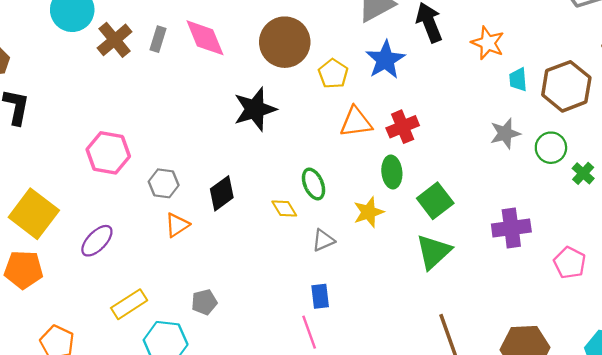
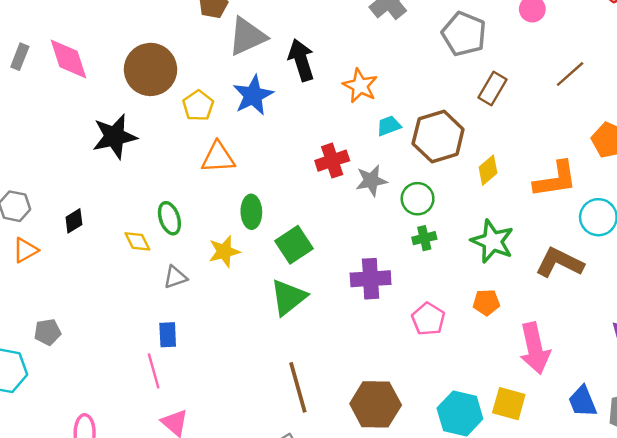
cyan trapezoid: (518, 80) -> (389, 126), turned 70
red cross: (403, 127) -> (332, 161), moved
green cross: (583, 173) -> (424, 238), moved, turned 30
black diamond: (222, 193) -> (74, 221), size x0.7

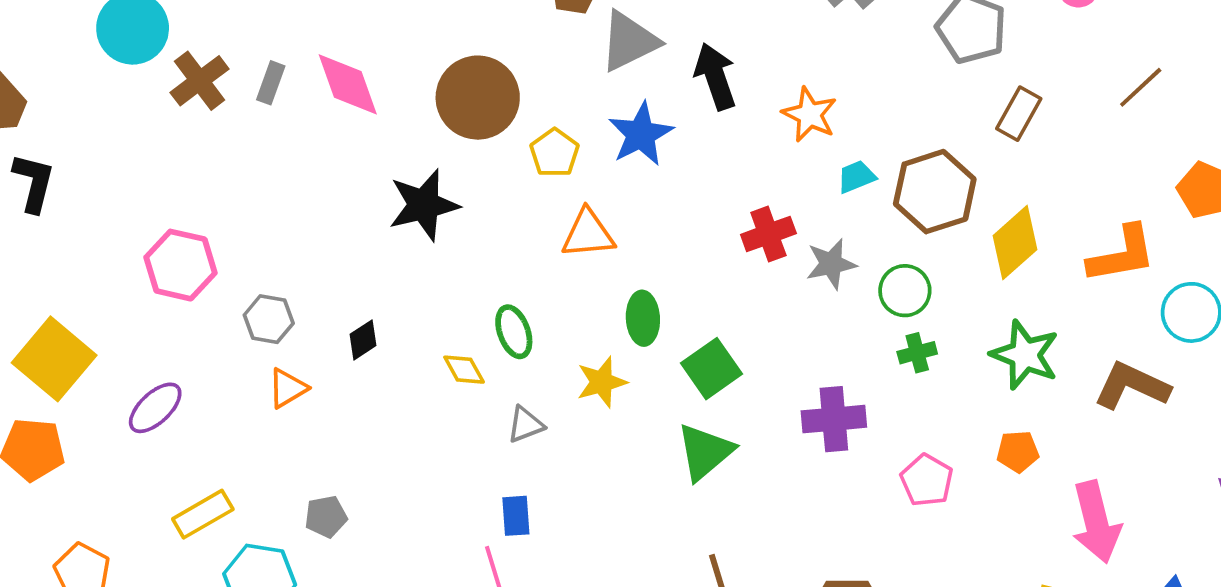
yellow diamond: (488, 170) -> (1015, 243), size x1.5

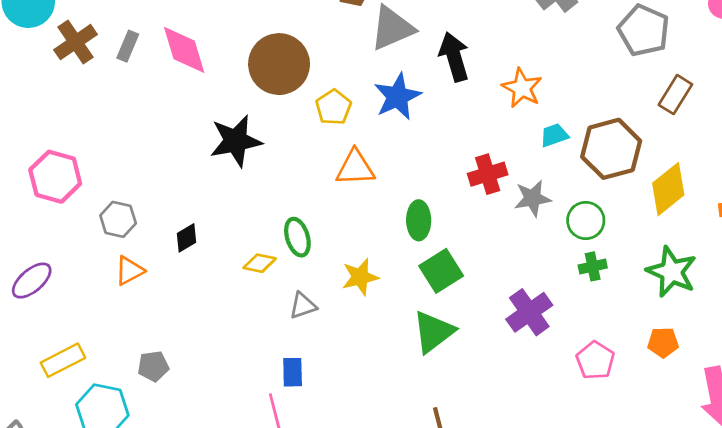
green ellipse: (643, 318) -> (419, 220), moved
yellow diamond: (464, 370) -> (260, 263), turned -52
purple cross: (834, 419) -> (529, 312), turned -33

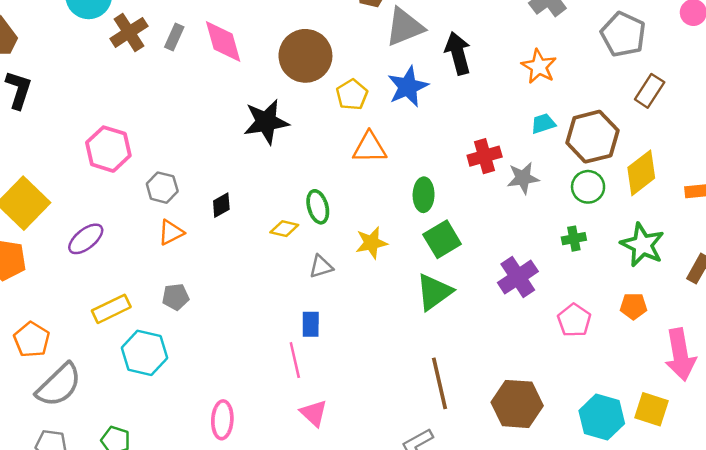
orange star: (522, 88) -> (539, 66), moved
green circle: (586, 220) -> (588, 187), moved
gray pentagon: (153, 366) -> (176, 297), moved

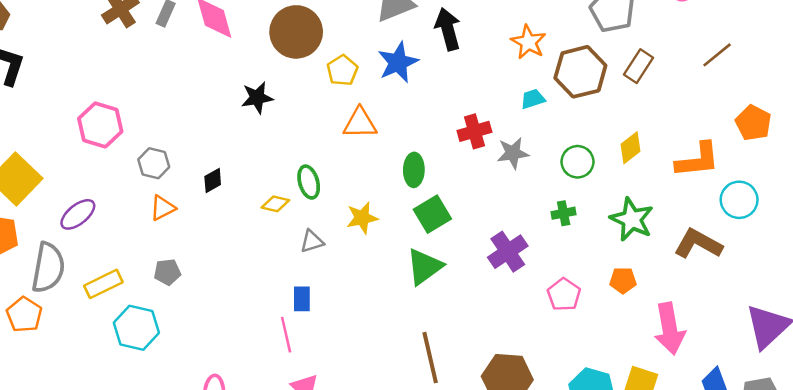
black star: (266, 122) -> (257, 98), size x0.7
brown hexagon: (592, 137) -> (580, 72), moved
yellow diamond: (641, 173) -> (630, 148), size x0.7
gray semicircle: (59, 385) -> (48, 268), moved, turned -36

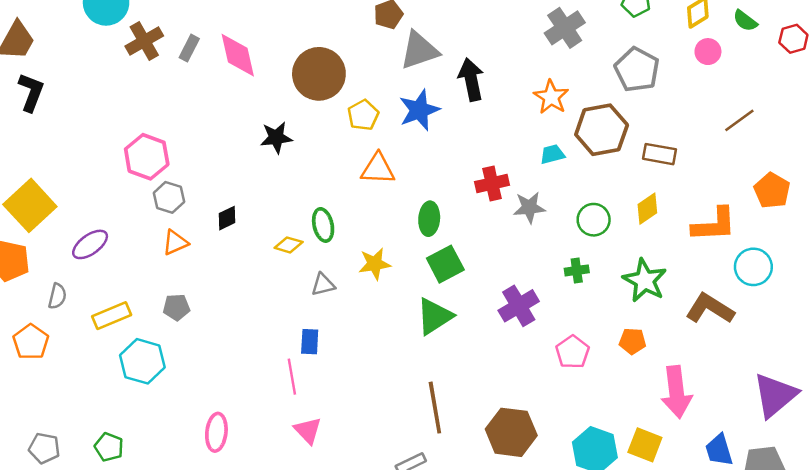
brown rectangle: (639, 66) -> (660, 154), moved, turned 64
pink hexagon: (100, 125) -> (147, 157), moved
gray semicircle: (48, 268) -> (57, 296), size x0.5

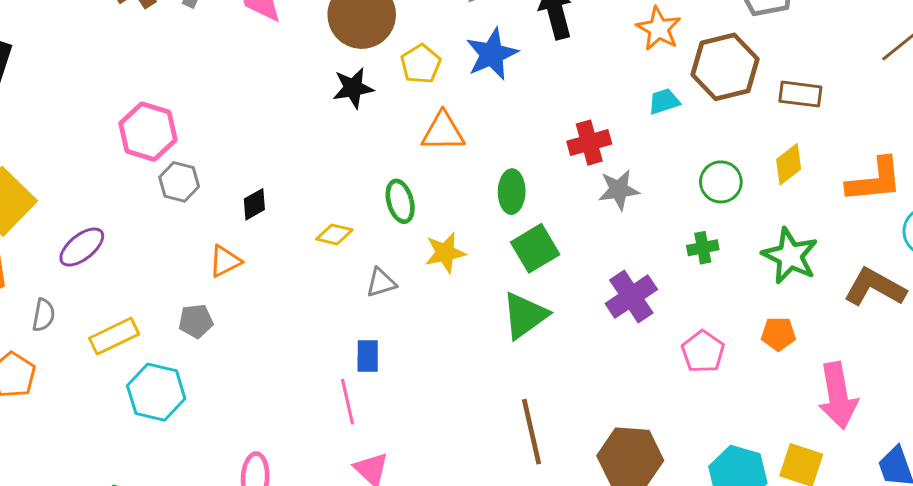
black star: (276, 138) -> (353, 88), moved
gray star: (529, 207) -> (619, 190), moved
green ellipse: (323, 225) -> (400, 201), moved
orange triangle: (175, 243) -> (225, 261), moved

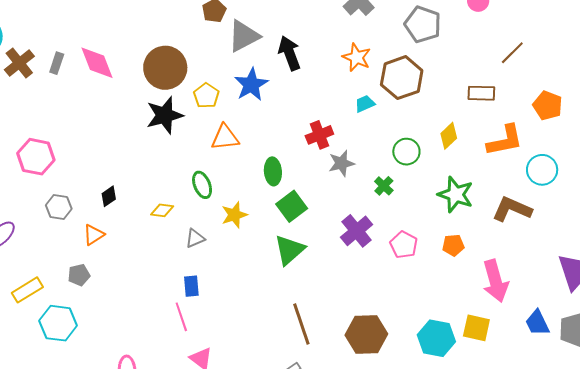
black star: (353, 88) -> (165, 115), size x1.4
brown rectangle: (800, 94) -> (481, 93), moved
gray hexagon: (179, 182) -> (59, 207), moved
green cross: (703, 248) -> (384, 186), moved, turned -30
pink pentagon: (703, 352) -> (404, 245), moved

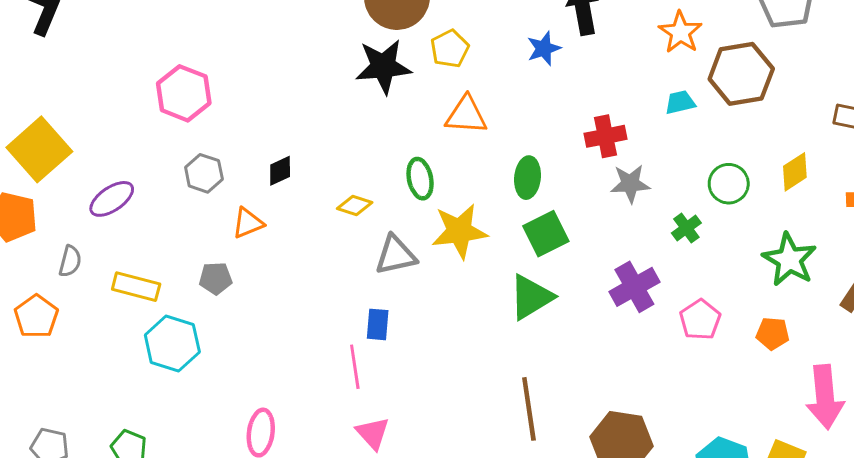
blue star: (251, 85) -> (544, 48), moved, size x0.7
yellow star: (234, 215) -> (459, 231), size x1.4
gray triangle: (195, 238) -> (396, 255), size x1.4
yellow rectangle: (27, 290) -> (136, 287), turned 36

